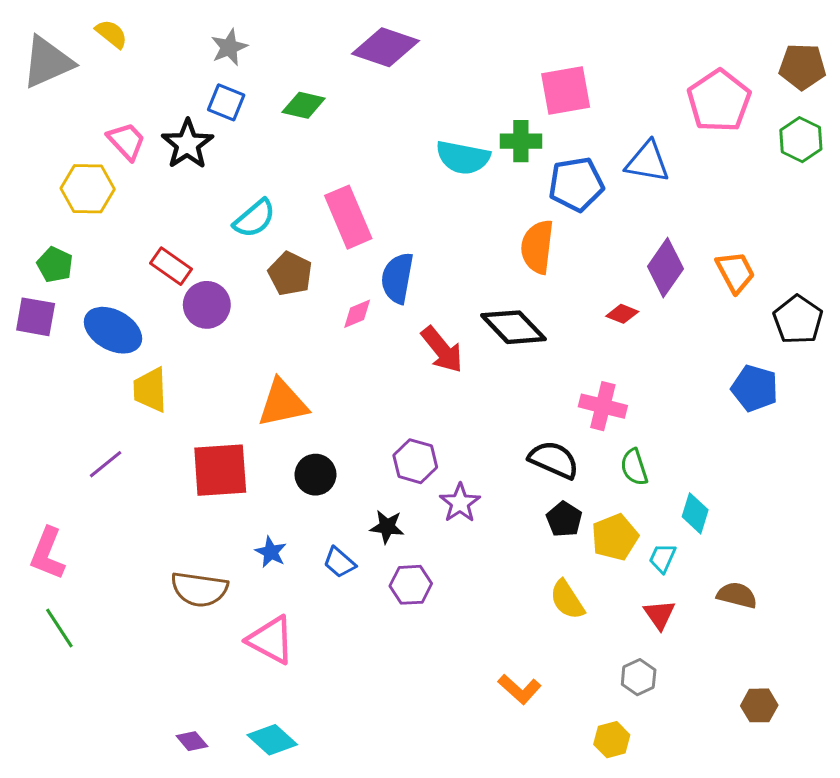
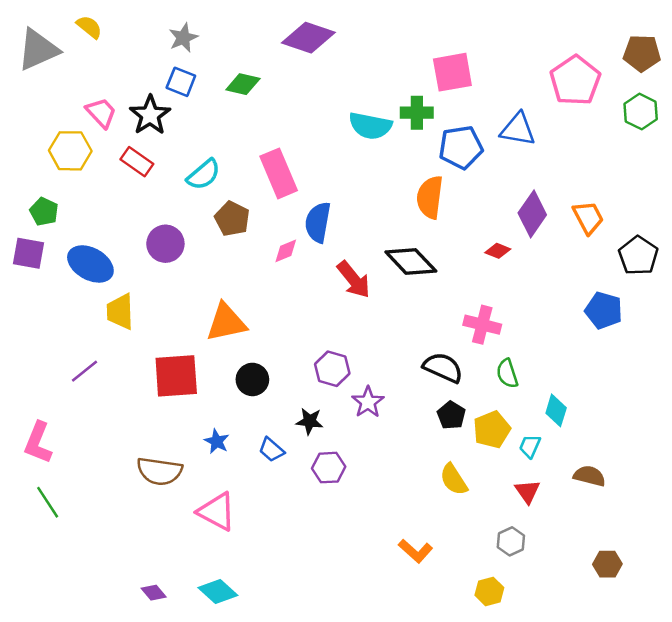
red rectangle: (171, 266) -> (137, 162), moved

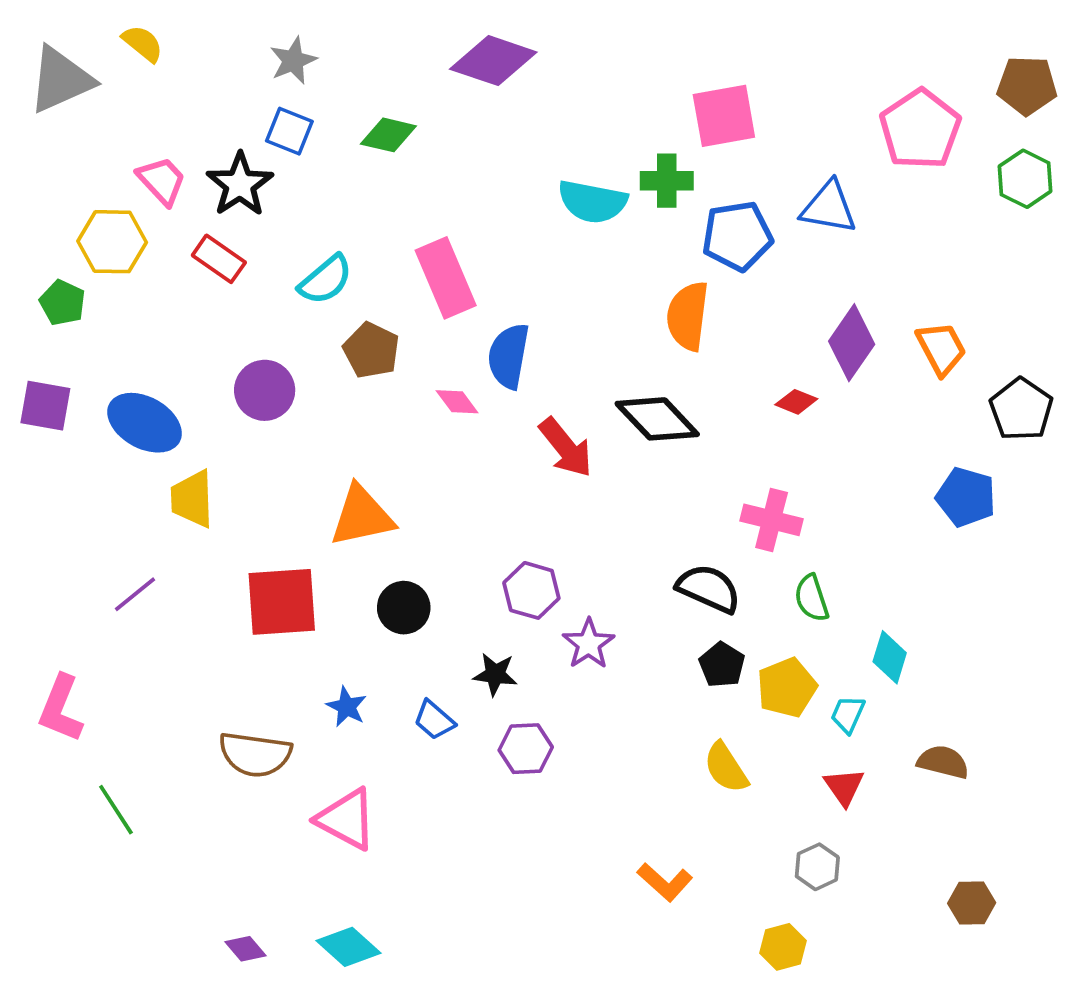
green pentagon: (44, 212) -> (63, 303), moved
pink diamond: (286, 251) -> (457, 402), turned 76
green line: (48, 502) -> (116, 810), moved

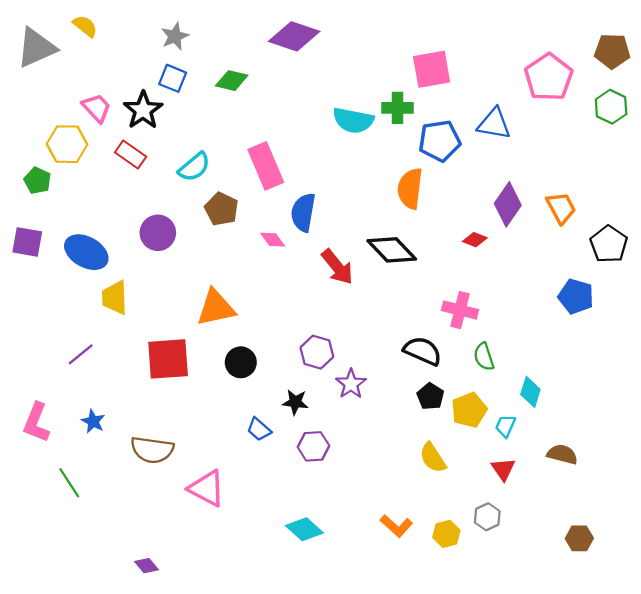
blue star: (347, 707) -> (93, 421), moved
cyan diamond: (348, 947) -> (304, 529), moved
yellow hexagon: (783, 947) -> (446, 534), moved

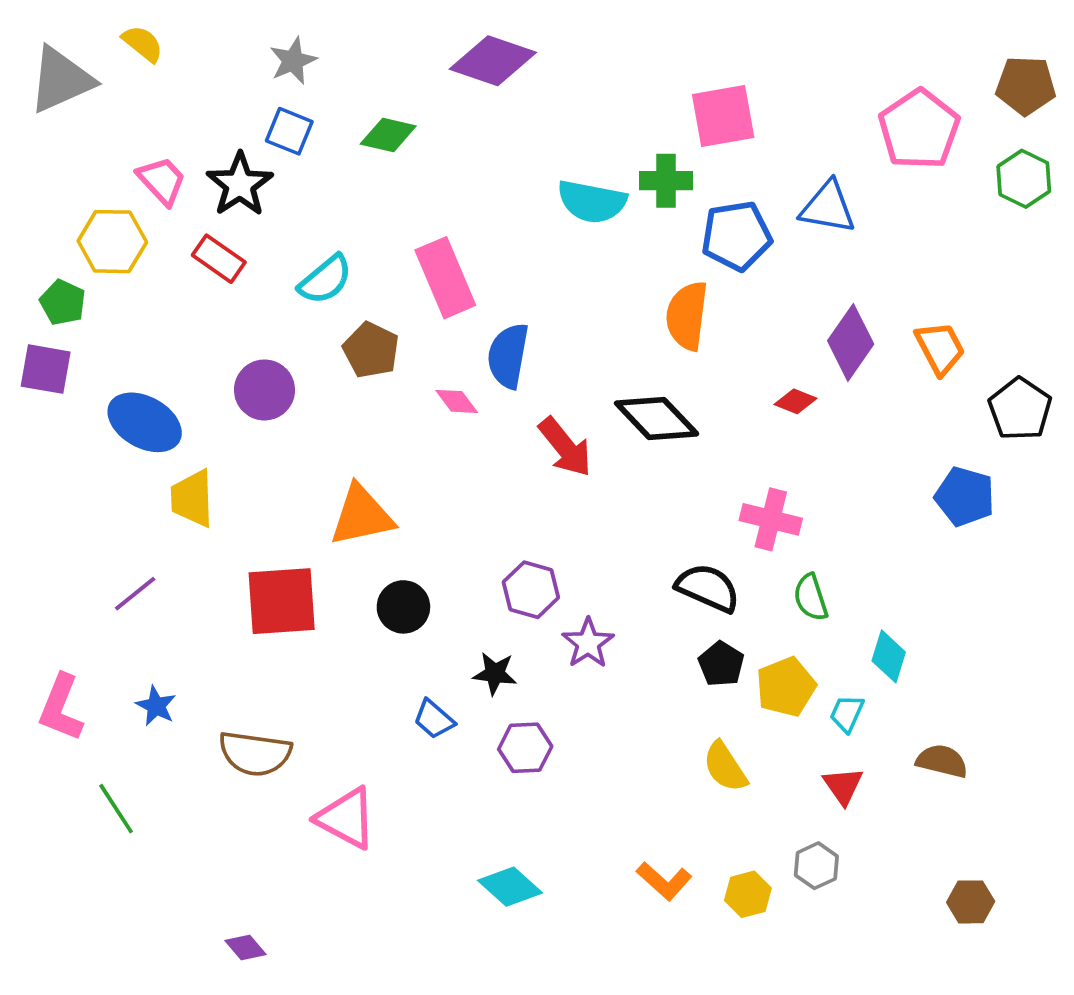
purple square: (27, 242) -> (46, 369), moved

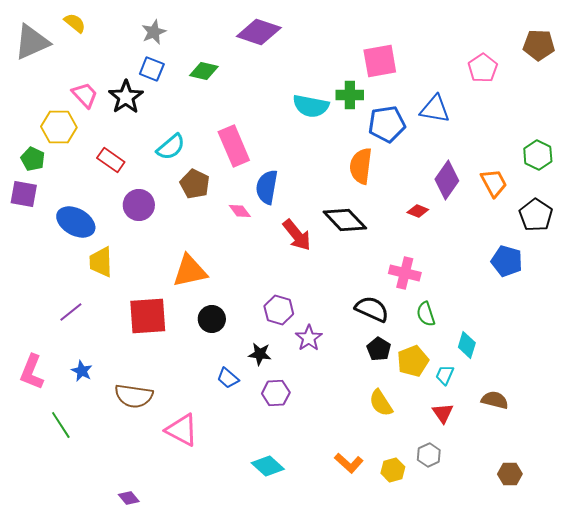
pink pentagon: (919, 129) -> (483, 68), size x0.7
green hexagon: (1024, 179) -> (538, 155), moved
red rectangle: (219, 259) -> (111, 160), moved

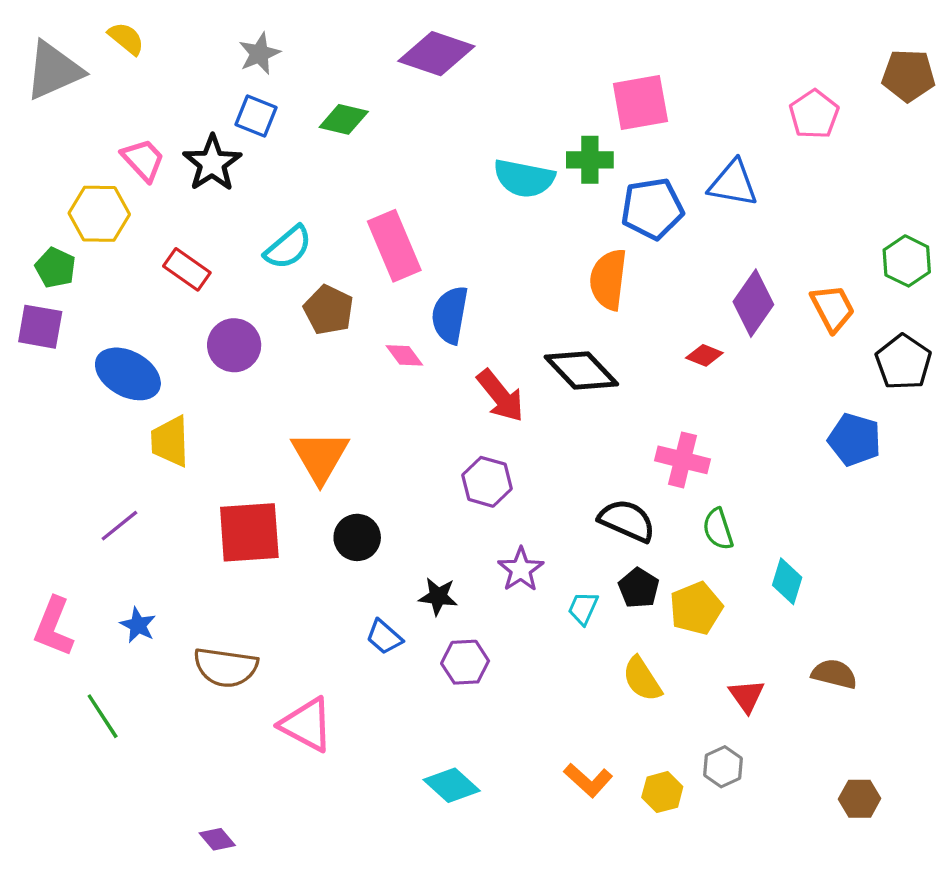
orange triangle: (190, 271) -> (320, 457), turned -48
purple hexagon: (279, 310) -> (487, 482), moved
cyan trapezoid: (445, 375) -> (583, 608), moved

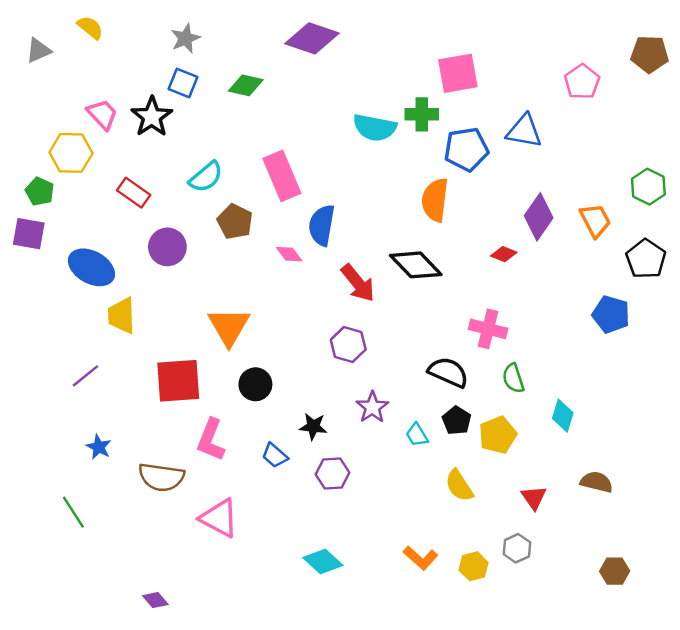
gray triangle: (54, 70) -> (38, 50), size x0.6
cyan trapezoid: (583, 608) -> (417, 435), turned -55
pink L-shape: (54, 627) -> (211, 440), moved

